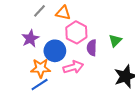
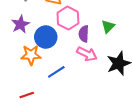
pink arrow: (73, 67) -> (87, 54), moved, turned 42
blue line: (40, 85) -> (56, 72), moved

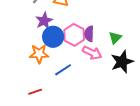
pink hexagon: (68, 18) -> (74, 35), moved
purple star: (20, 24) -> (44, 21), moved
green triangle: (108, 26) -> (115, 38), moved

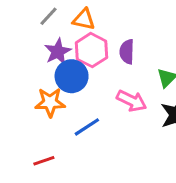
purple semicircle: (89, 34) -> (127, 52), moved
pink hexagon: (74, 35) -> (92, 50), moved

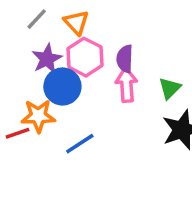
orange triangle: (84, 19) -> (76, 22), turned 35
pink arrow: (132, 101) -> (126, 85), moved, turned -120
red line: (44, 161) -> (18, 133), moved

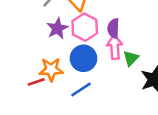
blue circle: (62, 86) -> (83, 58), moved
green triangle: (170, 88) -> (131, 58), moved

